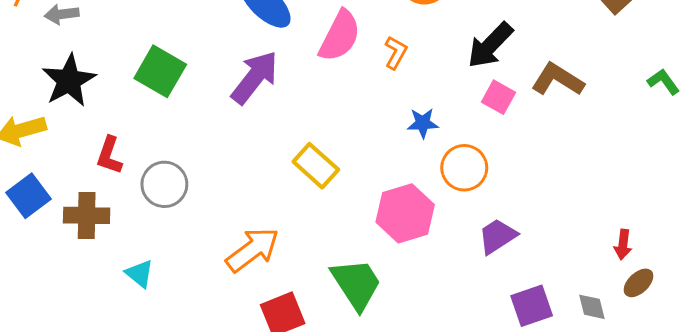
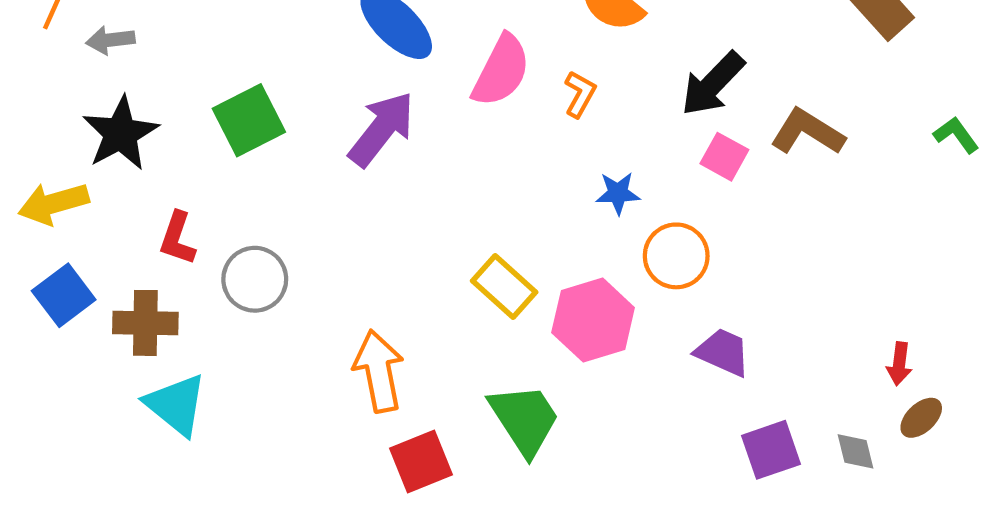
green square: (160, 71) -> (249, 120), turned 33
yellow rectangle: (316, 166) -> (504, 287), moved
purple trapezoid: (497, 236) -> (723, 352), turned 57
orange arrow: (253, 250) -> (379, 371), turned -64
cyan triangle: (139, 274) -> (176, 405), moved, size x1.6

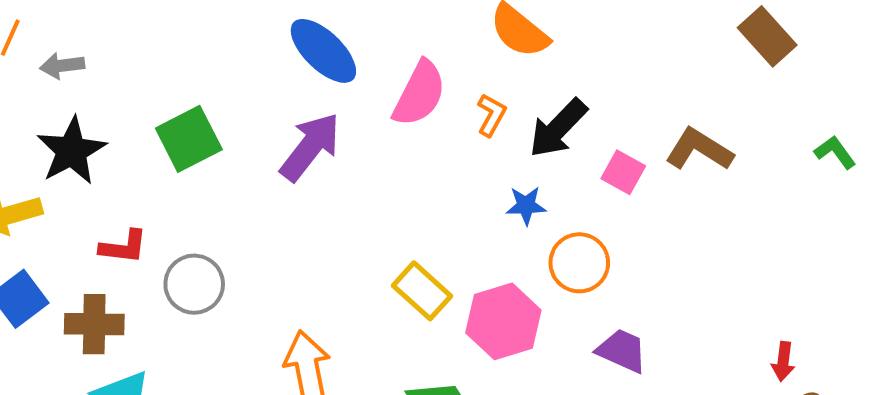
black arrow: (713, 84) -> (558, 128), moved
red L-shape: (177, 238) -> (124, 247), turned -102

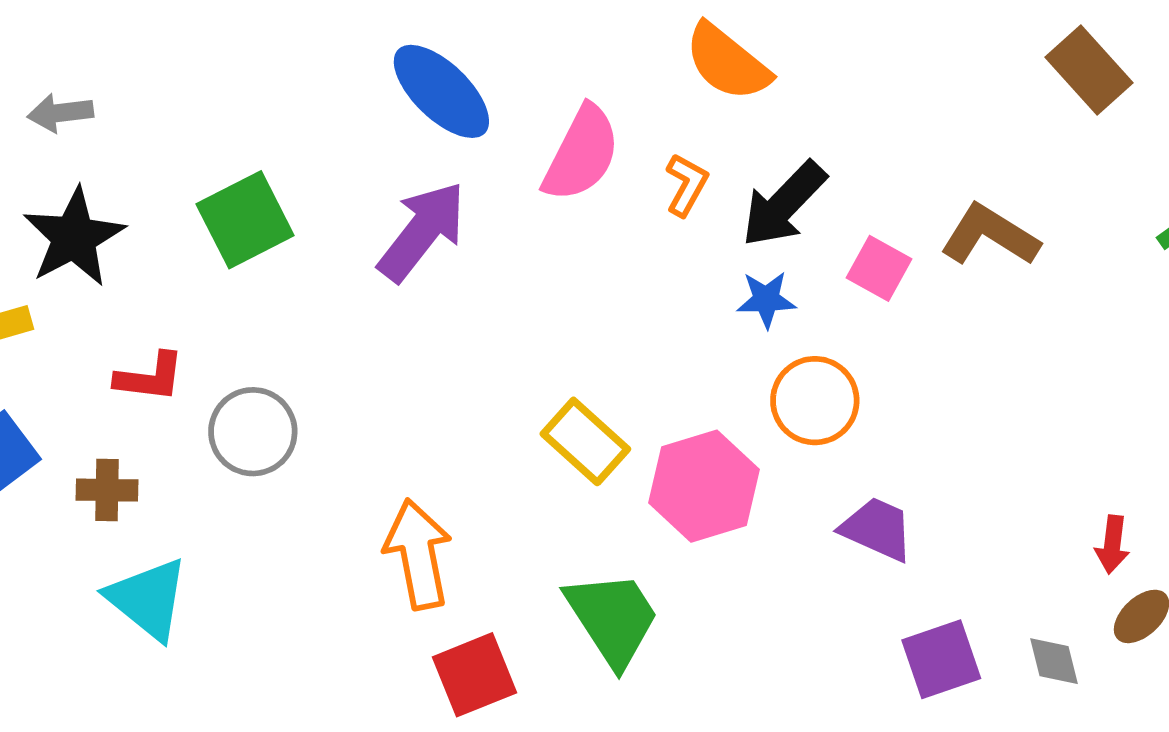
blue star: (526, 206) -> (766, 299), moved
brown cross: (94, 324) -> (107, 490), size x0.7

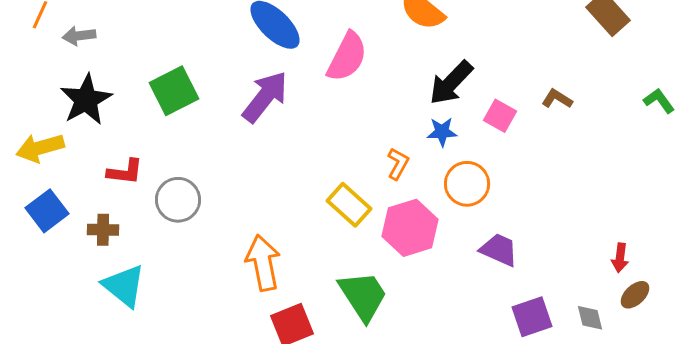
orange L-shape: (686, 185) -> (398, 164), moved
brown L-shape: (990, 235) -> (557, 99), size x0.6

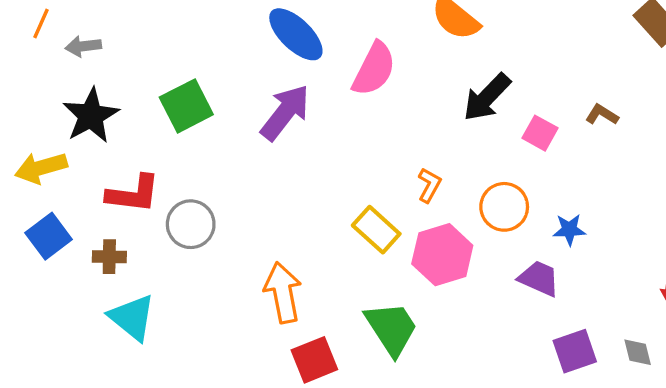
blue star: (442, 132) -> (569, 230), moved
red L-shape: (125, 172) -> (133, 194), size x1.4

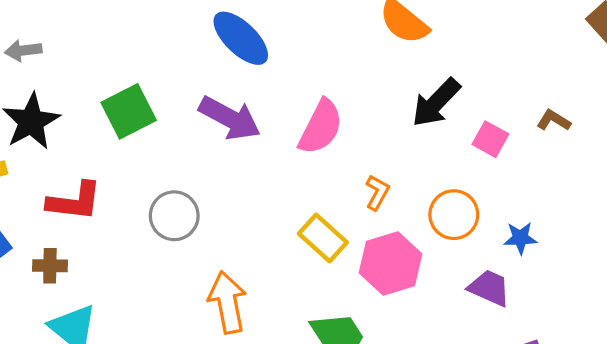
pink semicircle: (374, 69) -> (321, 127), moved
purple arrow: (285, 112) -> (230, 118), turned 80
gray circle: (191, 224) -> (174, 216), moved

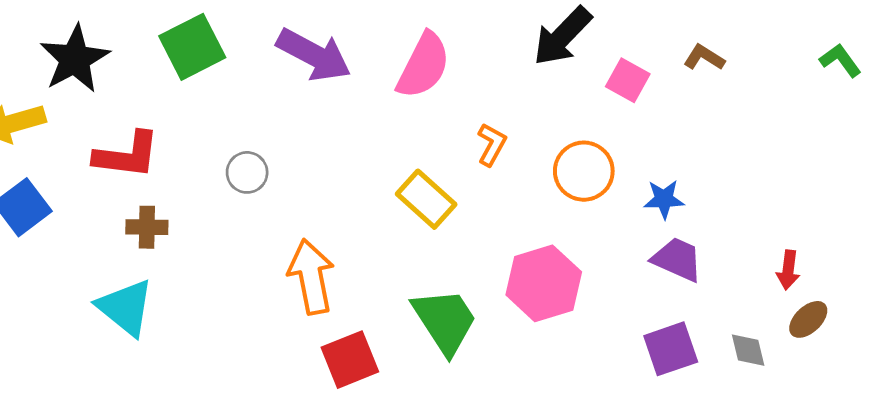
gray circle: (174, 216) -> (247, 172), size x0.7
pink hexagon: (391, 263) -> (544, 283), moved
brown cross: (50, 266) -> (147, 227), moved
purple trapezoid: (489, 288) -> (677, 259), moved

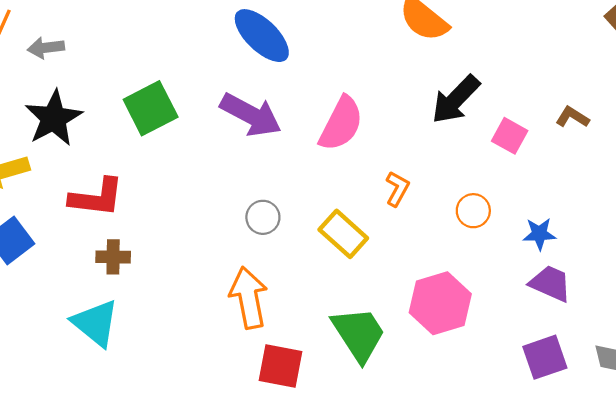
orange circle: (584, 171) -> (473, 211), size x0.7
gray circle: (247, 172) -> (263, 217), moved
red square: (350, 360) -> (281, 366), turned 33

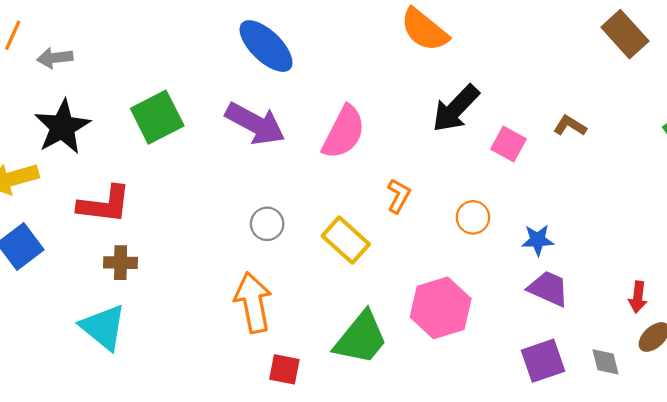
green trapezoid: (359, 334) -> (361, 338), turned 72
red square: (281, 366) -> (284, 369), size x0.7

